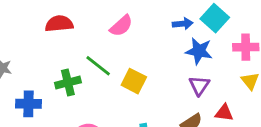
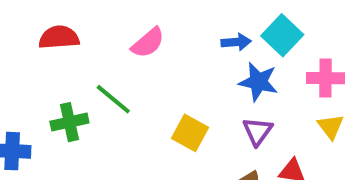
yellow square: (134, 81) -> (190, 133), moved

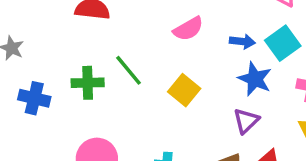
pink semicircle: (148, 43) -> (188, 29), moved
yellow square: (190, 133) -> (184, 90), moved

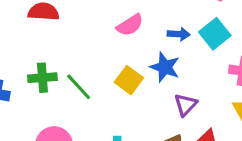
green line: (129, 70) -> (79, 87), moved
blue star: (255, 79) -> (165, 67), moved

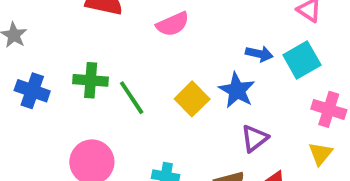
pink semicircle: (130, 25) -> (173, 24), moved

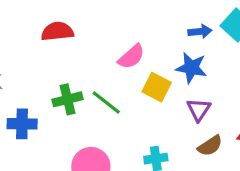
pink semicircle: (173, 24) -> (131, 57), moved
purple triangle: (254, 138) -> (199, 110), moved

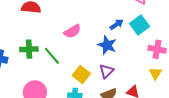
blue arrow: (200, 31) -> (117, 24), turned -40
yellow square: (157, 87) -> (81, 75), moved

